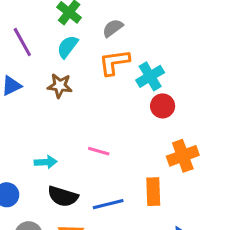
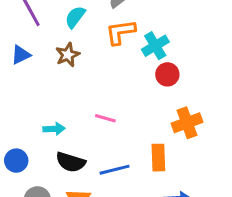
brown star: (60, 86) -> (68, 55), turned -30

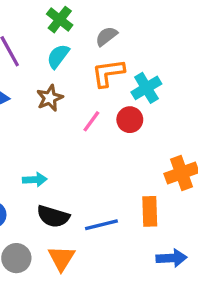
red circle: (167, 74) -> (130, 120), moved
pink line: (105, 118) -> (91, 121), moved, turned -70

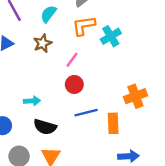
red circle: (130, 120) -> (74, 84), moved
blue line: (101, 225) -> (86, 113), moved

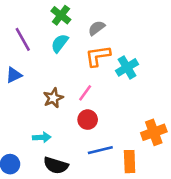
brown star: (43, 43) -> (53, 98), moved

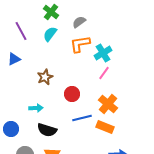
pink line: (85, 93) -> (104, 73), moved
orange cross: (154, 132) -> (108, 104), moved, turned -30
orange rectangle: (130, 162) -> (105, 127), turned -66

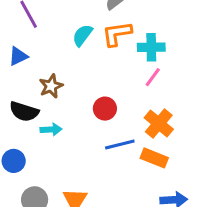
cyan semicircle: (50, 34) -> (82, 35), moved
cyan cross: (103, 53) -> (151, 47), turned 30
brown star: (45, 77) -> (51, 86), moved
black semicircle: (47, 130) -> (24, 112), moved

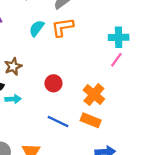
cyan cross: (151, 47) -> (119, 37), moved
pink line: (153, 77) -> (116, 60), moved
blue line: (120, 144) -> (58, 121), moved, turned 40

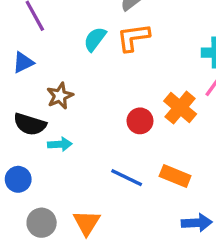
red circle: (53, 83) -> (140, 121), moved
orange cross: (94, 95) -> (180, 108), moved

